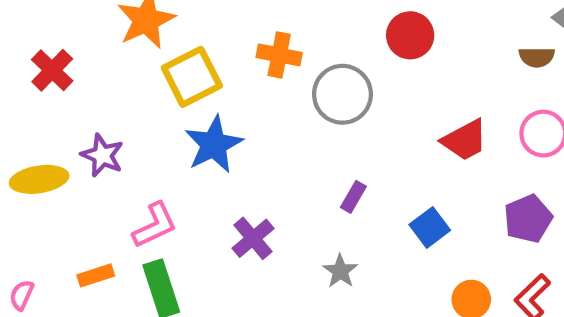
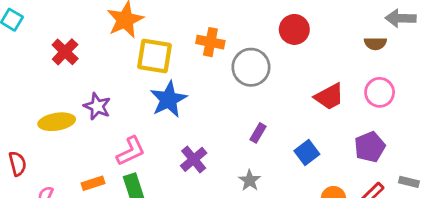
yellow square: (192, 77) -> (155, 56), turned 36

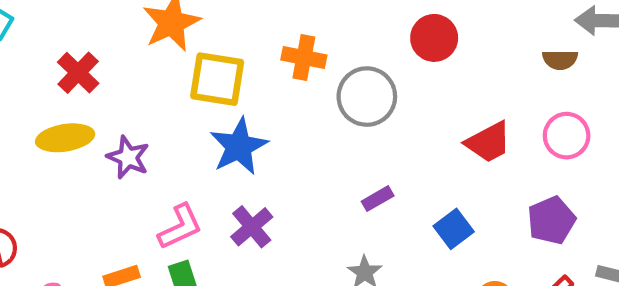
yellow ellipse: (57, 122) -> (65, 138), moved
purple rectangle: (258, 133) -> (378, 199), turned 30
purple cross: (194, 159) -> (252, 227), moved

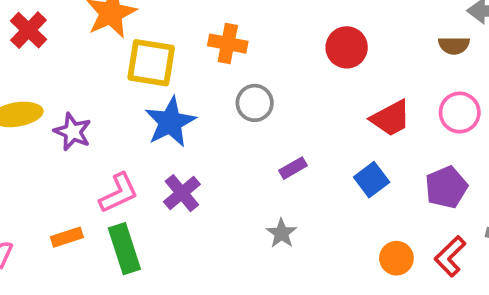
red circle: (434, 38) -> (347, 47), moved
red cross: (78, 73) -> (29, 30), moved
gray circle: (367, 97) -> (255, 103), moved, size x0.7
blue square: (454, 229) -> (372, 180), moved

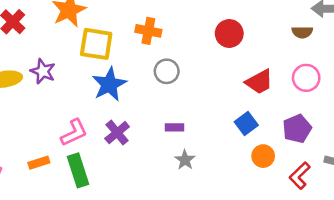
purple star: (73, 132) -> (43, 71), moved
purple rectangle: (293, 168) -> (174, 127), moved, turned 30
orange circle: (396, 258) -> (263, 156), moved

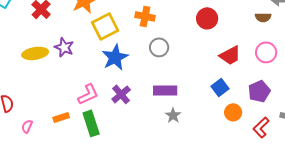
yellow square: (96, 44) -> (105, 26), turned -36
purple rectangle: (174, 127) -> (165, 90), size x1.6

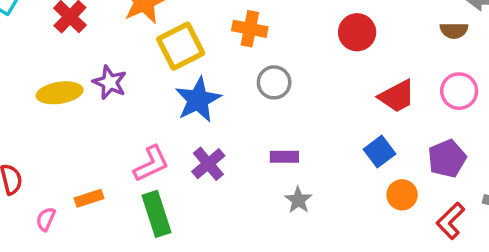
purple rectangle: (165, 90) -> (284, 157), size x0.7
orange rectangle: (61, 117) -> (89, 198), moved

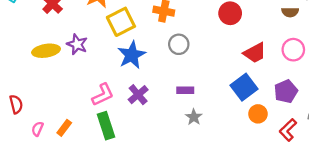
blue square: (380, 152) -> (244, 87), size x1.4
orange rectangle: (89, 198) -> (64, 128), moved, turned -35

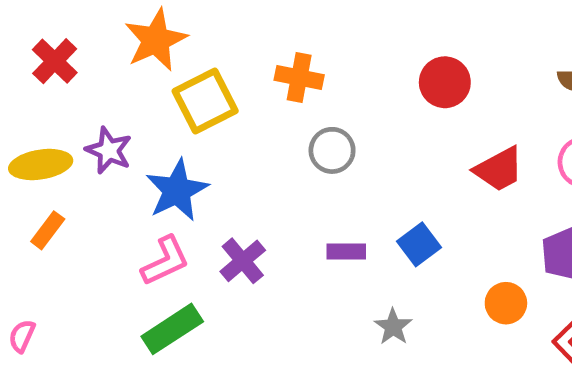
blue star: (132, 55) -> (177, 190), moved
blue square: (244, 87) -> (419, 244), moved, size x0.7
gray star: (194, 117) -> (393, 327), moved
green rectangle: (106, 126) -> (172, 329), turned 75
orange rectangle: (64, 128) -> (48, 230), moved

